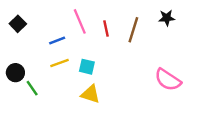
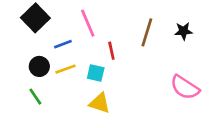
black star: (167, 18) -> (184, 31), moved
black square: (18, 24) -> (35, 18), moved, size x1.5
red line: (106, 29) -> (111, 51), moved
black circle: (15, 73) -> (39, 66), moved

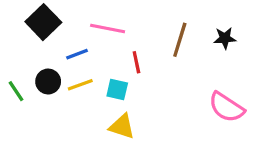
pink line: (88, 23) -> (108, 28), turned -56
green line: (35, 97) -> (16, 91), moved

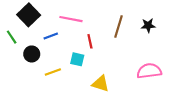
yellow line: (80, 85) -> (53, 72), moved
green line: (16, 91) -> (12, 37), moved
pink semicircle: (226, 107) -> (149, 71), turned 140
yellow triangle: (122, 126) -> (101, 84), moved

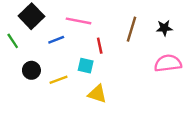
black circle: (32, 54) -> (31, 70), moved
pink semicircle: (149, 71) -> (168, 63), moved
yellow triangle: (101, 84) -> (97, 94), moved

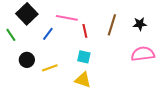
blue line: (56, 40) -> (48, 34), turned -32
red line: (100, 46) -> (85, 31), moved
cyan square: (86, 66) -> (84, 57), moved

